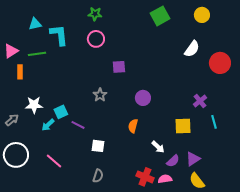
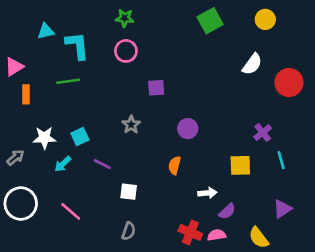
green line: (37, 54) -> (68, 81), moved
cyan square: (61, 112) -> (80, 136), moved
white arrow: (158, 147) -> (207, 193), turned -48
purple triangle: (193, 159) -> (282, 209), moved

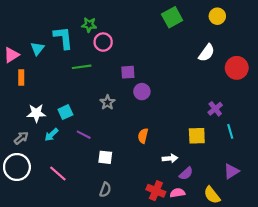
green star: (125, 18) -> (89, 25), moved
cyan triangle: (46, 31) -> (37, 48), moved, turned -40
green line: (68, 81) -> (82, 67), moved
purple circle: (188, 129) -> (142, 92), moved
gray arrow: (15, 157) -> (21, 138), moved

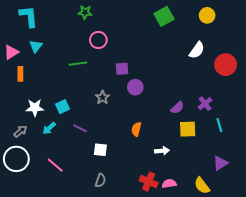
green star: (89, 25) -> (85, 12), moved
cyan L-shape: (63, 38) -> (29, 16), moved
purple semicircle: (186, 173) -> (177, 108), moved

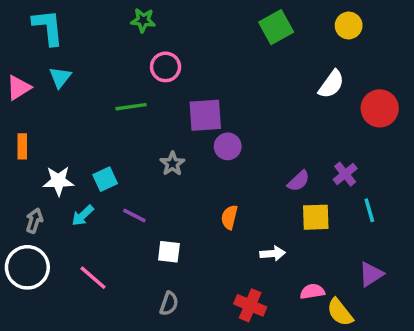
purple square: (122, 69) -> (205, 115), size x1.5
orange rectangle: (20, 74) -> (22, 146), moved
gray arrow: (20, 131) -> (34, 221), turned -32
pink semicircle: (169, 184) -> (312, 291), moved

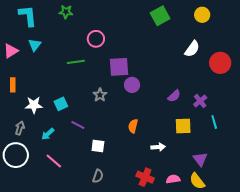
green star: (143, 20) -> (66, 12), moved
purple semicircle: (299, 181) -> (174, 96), moved
cyan arrow: (83, 215) -> (48, 134), moved
purple triangle: (371, 274) -> (200, 159), moved, turned -35
pink semicircle: (312, 291) -> (173, 179), moved

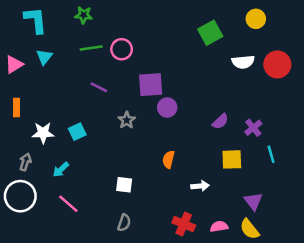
green square: (160, 16) -> (210, 33), moved
white semicircle: (192, 49) -> (243, 62), turned 48
green line: (76, 62) -> (91, 48), moved
red circle: (220, 63) -> (277, 64), moved
purple line: (78, 125) -> (99, 87), moved

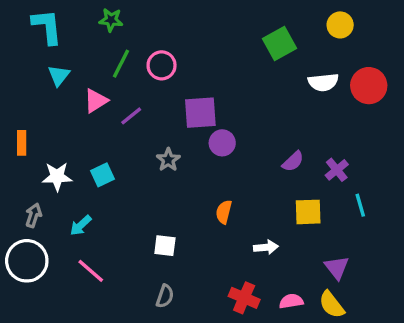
green line: (91, 48) -> (121, 64), turned -55
pink triangle: (14, 64) -> (96, 101), moved
purple line: (99, 87) -> (131, 116), turned -66

